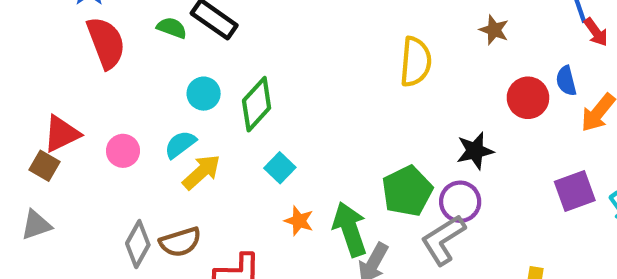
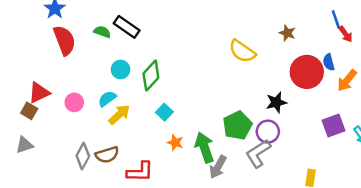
yellow semicircle: (416, 62) -> (242, 51), turned 120
red circle: (528, 98) -> (307, 72), size x1.4

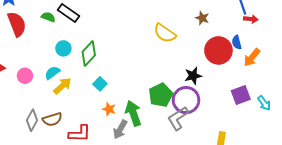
red arrow: (346, 34) -> (251, 19), turned -48
purple circle: (268, 132) -> (186, 100), size x1.4
gray arrow: (218, 167) -> (120, 129), moved

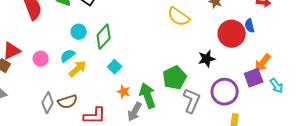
orange arrow: (252, 58) -> (263, 63), moved
purple circle: (186, 100) -> (225, 92), moved
gray L-shape: (178, 118) -> (192, 101), turned 145

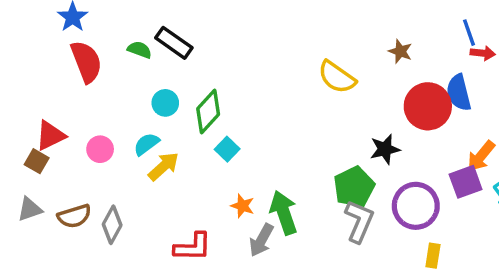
blue semicircle: (250, 26) -> (459, 93), size x1.5
cyan square: (115, 67) -> (227, 149), moved
green pentagon: (175, 78) -> (354, 187), moved
brown semicircle: (68, 102) -> (74, 216), moved

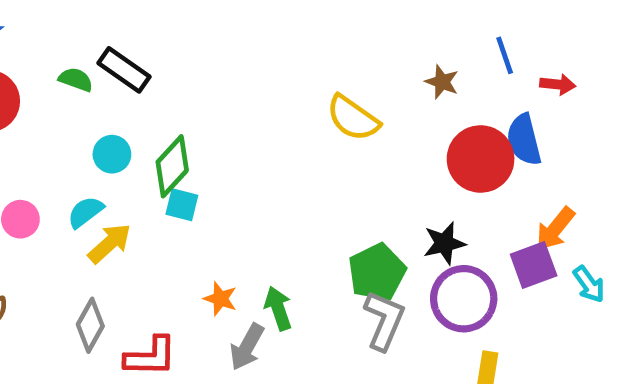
blue line: (469, 33) -> (505, 55), moved
cyan square: (227, 149) -> (182, 205), moved, turned -30
black star: (385, 149) -> (444, 243), moved
green arrow: (284, 213) -> (278, 308), size x0.7
gray diamond: (112, 225) -> (90, 325), moved

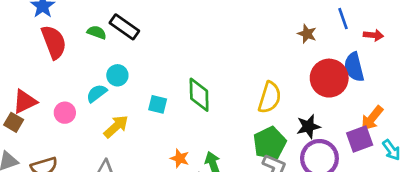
yellow semicircle: (353, 118) -> (270, 97), moved, turned -108
green diamond: (172, 166) -> (199, 95), moved, turned -44
cyan semicircle: (85, 212) -> (97, 93), moved

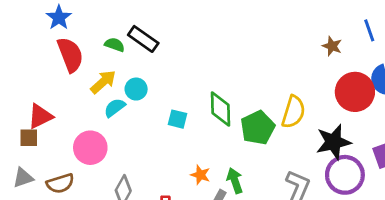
pink circle: (65, 113) -> (90, 148), moved, size x1.5
brown square: (14, 122) -> (29, 138), turned -30
yellow arrow: (116, 127) -> (103, 82), moved
black star: (308, 127) -> (333, 142), size x1.4
green pentagon: (270, 143) -> (258, 128), moved

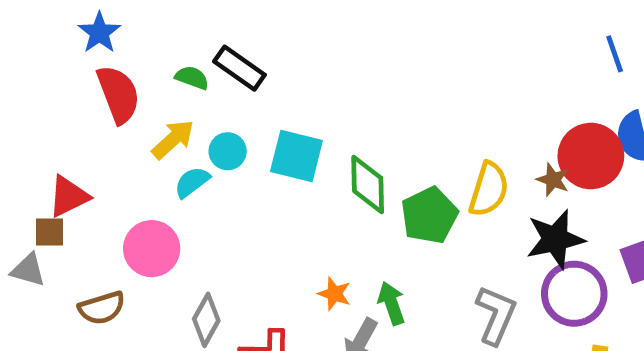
brown star: (332, 46) -> (553, 180), moved
cyan square: (178, 119) -> (296, 156), moved, size x1.6
gray triangle: (23, 178) -> (28, 270), moved, turned 35

